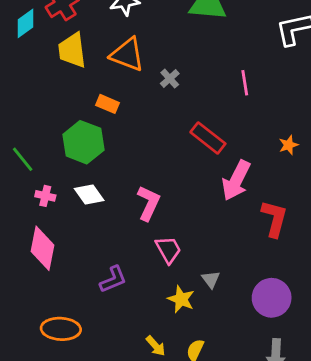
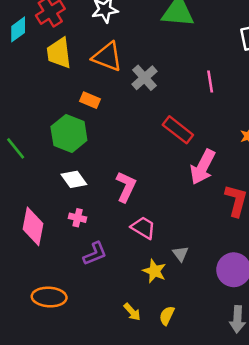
gray cross: (170, 79) -> (144, 78), size x1.5
pink cross: (45, 196) -> (78, 218), moved
pink trapezoid: (168, 250) -> (143, 228), turned -30

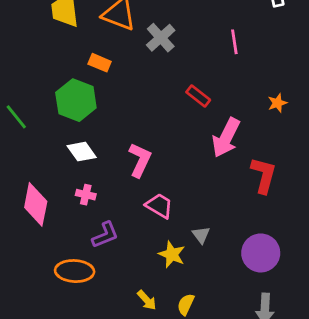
red rectangle: (178, 130) -> (198, 96), size x0.7
orange ellipse: (49, 297) -> (75, 271), moved

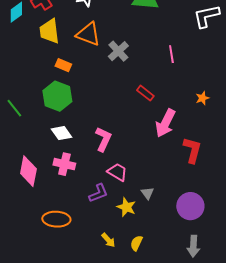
orange rectangle: (100, 63) -> (63, 65), moved
pink cross: (86, 195) -> (64, 164), size x1.5
purple L-shape: (105, 235) -> (98, 193), moved

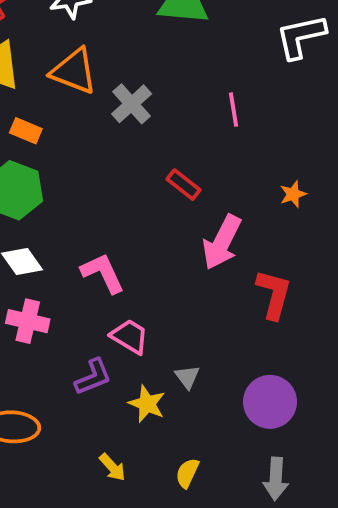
pink L-shape: (103, 139) -> (103, 273), turned -50
yellow semicircle: (136, 243) -> (187, 473), moved

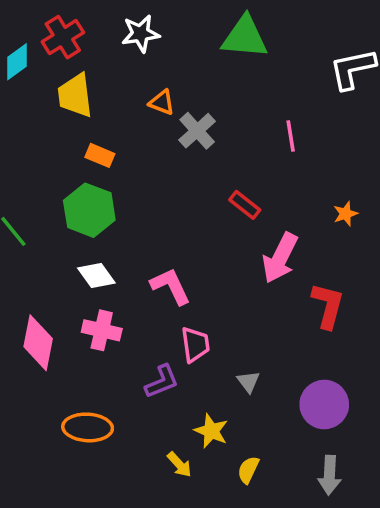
orange triangle: (74, 71) -> (162, 102), moved, size x0.6
pink trapezoid: (130, 336) -> (195, 344), turned 51
yellow star: (147, 404) -> (211, 431), moved

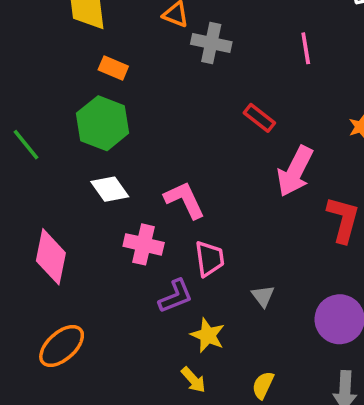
gray cross: (197, 131) -> (211, 43), turned -36
pink cross: (102, 330) -> (144, 244), moved
orange ellipse: (88, 427) -> (62, 346), moved, turned -45
yellow star: (211, 431) -> (208, 335), moved

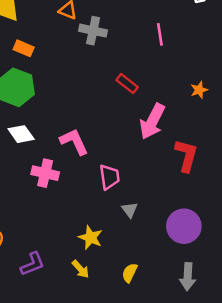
pink trapezoid: (209, 259) -> (109, 177), moved
purple L-shape: (176, 296) -> (32, 264), moved

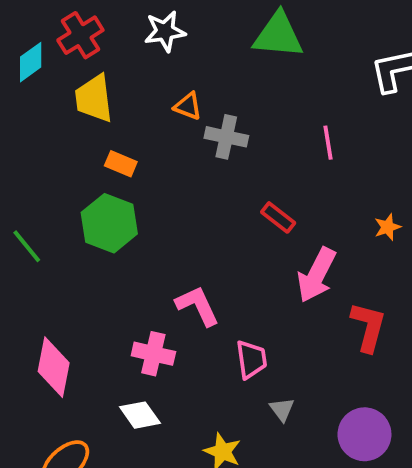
white diamond: (21, 134) -> (140, 415), moved

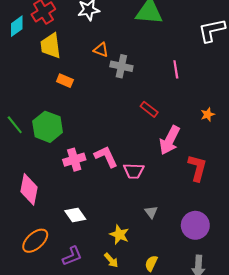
green hexagon: (109, 223) -> (48, 127), moved
pink cross: (153, 354) -> (74, 160), moved, turned -30
pink trapezoid: (251, 359) -> (134, 171), moved, turned 100

